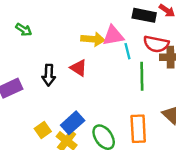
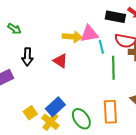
black arrow: (49, 75) -> (27, 57), moved

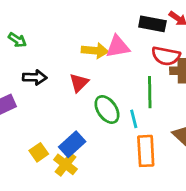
cyan line: (101, 47) -> (134, 119), moved
black arrow: (27, 57) -> (35, 77), turned -90
red triangle: (60, 61) -> (79, 83), turned 42
green ellipse: (81, 119) -> (107, 109), moved

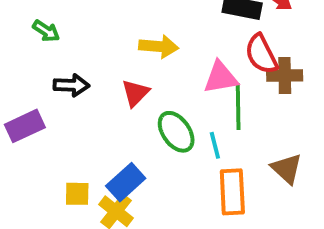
pink triangle: (118, 47) -> (221, 77), moved
red semicircle: (166, 56) -> (261, 54), turned 52
yellow square: (39, 152) -> (77, 194), turned 36

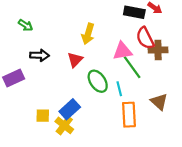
yellow arrow: (159, 46) -> (88, 34), turned 102
green line: (238, 107) -> (132, 67), turned -35

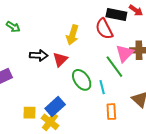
red semicircle: (145, 38) -> (104, 29), moved
pink triangle: (122, 51) -> (125, 53), moved, turned -36
black arrow: (40, 55) -> (39, 55), moved
orange rectangle: (129, 115) -> (111, 112), size x0.7

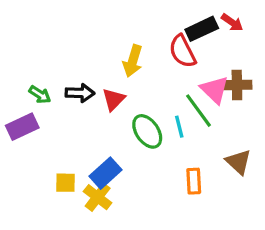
black rectangle: (116, 14) -> (202, 29), turned -36
green arrow: (13, 27) -> (40, 95), moved
pink triangle: (125, 53) -> (215, 90), turned -30
cyan line: (102, 87) -> (179, 127), moved

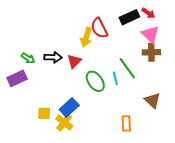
red semicircle: (182, 51) -> (99, 28), moved
pink triangle: (215, 90) -> (150, 34), moved
orange rectangle: (194, 181) -> (126, 123), moved

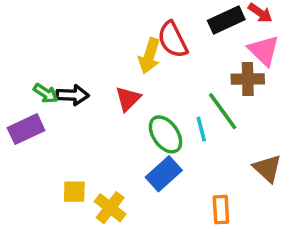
brown cross: (151, 52) -> (248, 79), moved
black arrow: (53, 57) -> (73, 95), moved
blue rectangle: (69, 107) -> (164, 174), moved

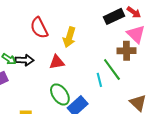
red semicircle: (173, 40) -> (39, 28), moved
red triangle: (128, 99) -> (57, 62), turned 35
green ellipse: (165, 134) -> (60, 94), moved

